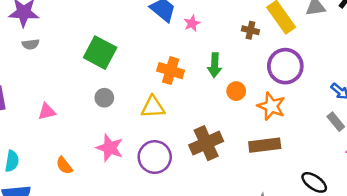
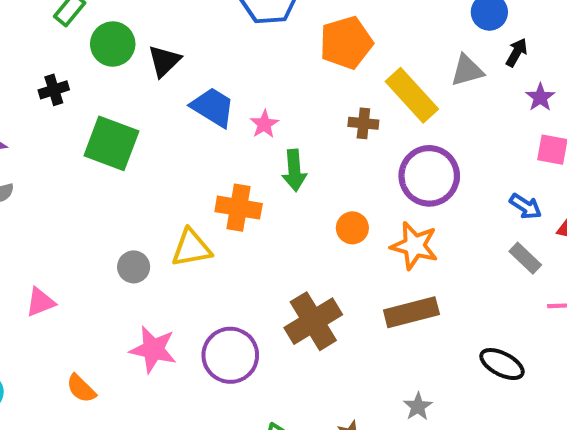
green square: (100, 53) -> (111, 143), moved
green arrow: (215, 65) -> (294, 170), moved
yellow triangle: (153, 107) -> (191, 248), moved

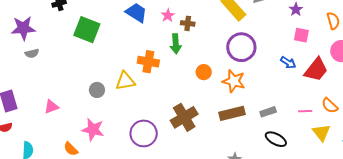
brown cross: (363, 123) -> (188, 23), moved
pink star: (264, 124) -> (168, 15), moved
gray rectangle: (525, 258) -> (268, 112), moved, turned -63
pink star: (153, 349) -> (93, 130), moved

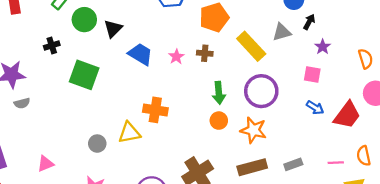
brown cross: (188, 23) -> (205, 53), moved
pink square: (301, 35) -> (312, 75), moved
green arrow: (176, 44) -> (219, 93), moved
orange semicircle: (330, 106) -> (364, 156), turned 36

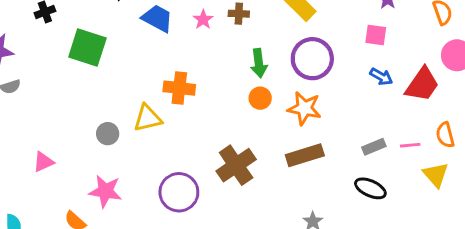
gray rectangle: (293, 164) -> (374, 147), moved

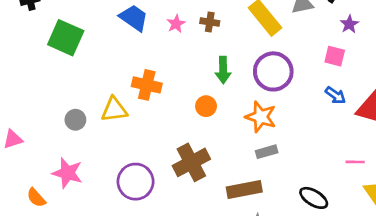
orange circle: (260, 98) -> (206, 106), moved
gray rectangle: (374, 147) -> (267, 152), moved
brown rectangle: (305, 155) -> (244, 189), moved

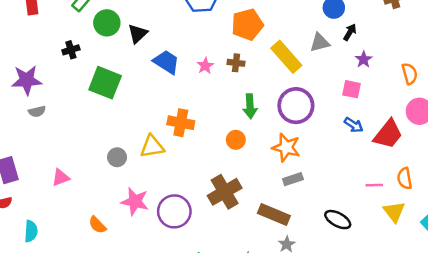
pink star: (67, 173) -> (135, 201), moved
brown rectangle: (244, 189) -> (274, 214), turned 36
orange semicircle: (36, 198) -> (97, 225), moved

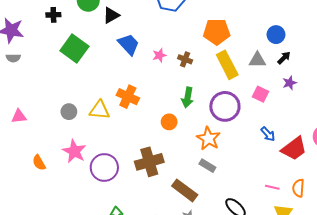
orange pentagon: (247, 24) -> (217, 32), moved
pink square: (351, 89) -> (260, 94), moved
gray rectangle: (293, 179) -> (207, 166), turned 35

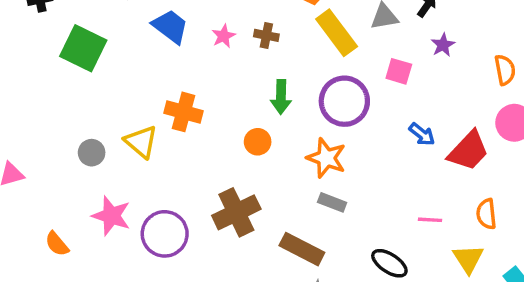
yellow triangle: (100, 110) -> (141, 142), turned 45
pink line: (272, 187) -> (430, 220), moved

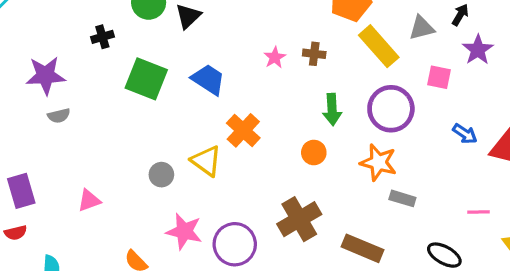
blue trapezoid: (170, 27) -> (208, 80), moved
purple star: (443, 45) -> (478, 50), size x1.4
orange cross: (184, 112) -> (243, 130), turned 32
gray rectangle: (332, 202) -> (402, 198), moved

